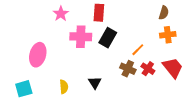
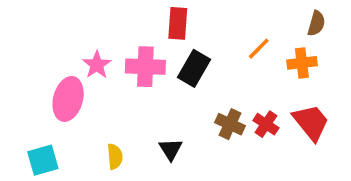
brown semicircle: (164, 13) -> (316, 23), moved
pink star: (61, 14) -> (97, 65), moved
orange line: (138, 50) -> (259, 49), moved

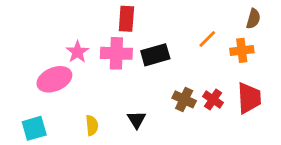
red rectangle: (178, 23) -> (126, 19), moved
black rectangle: (194, 68) -> (155, 55), turned 44
pink ellipse: (68, 99) -> (54, 79), turned 52
red trapezoid: (311, 122) -> (249, 98), turned 36

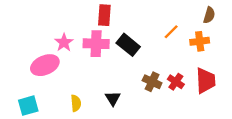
black rectangle: (155, 55) -> (128, 45), turned 55

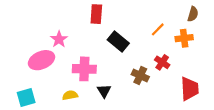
pink cross: (96, 44) -> (84, 69), moved
red trapezoid: (206, 81) -> (190, 89), moved
red cross: (176, 82) -> (162, 62), moved
yellow semicircle: (76, 103) -> (70, 95), turned -96

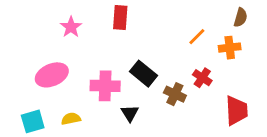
pink star: (59, 39) -> (71, 27), moved
black rectangle: (118, 42) -> (143, 74), moved
yellow semicircle: (70, 95) -> (71, 119), moved

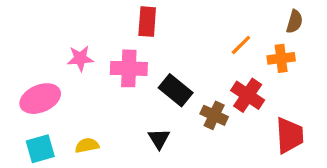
pink star: (71, 27) -> (80, 58), moved, turned 30
pink ellipse: (52, 75) -> (40, 99), moved
red cross: (202, 78) -> (248, 95), size x1.4
pink cross: (105, 86) -> (129, 68), moved

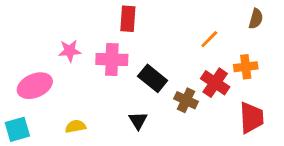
orange cross: (281, 58) -> (246, 67), moved
cyan square: (40, 149) -> (17, 129), moved

